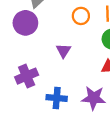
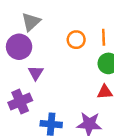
purple triangle: (64, 51) -> (36, 73), moved

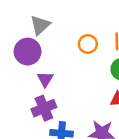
purple cross: (20, 102) -> (44, 108), moved

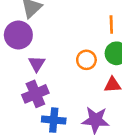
orange circle: (88, 44) -> (86, 60), moved

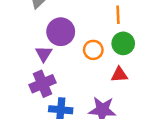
purple circle: (18, 35) -> (61, 32), moved

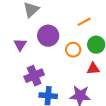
orange line: (118, 15) -> (84, 22), moved, turned 64
purple triangle: (44, 54) -> (20, 45), moved

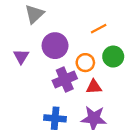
red triangle: (93, 69) -> (94, 87), moved
purple cross: (34, 76) -> (65, 80), moved

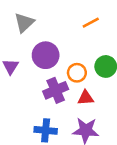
orange line: (99, 29) -> (91, 23), moved

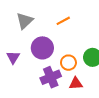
orange line: (91, 23) -> (63, 21), moved

